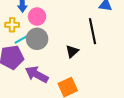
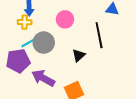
pink circle: (37, 17) -> (65, 19), moved
yellow cross: (12, 25) -> (25, 22), moved

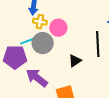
pink circle: (65, 19) -> (58, 28), moved
yellow cross: (25, 22) -> (40, 22), moved

